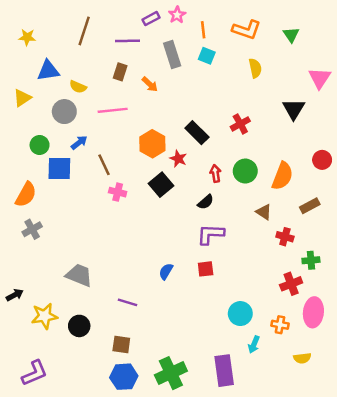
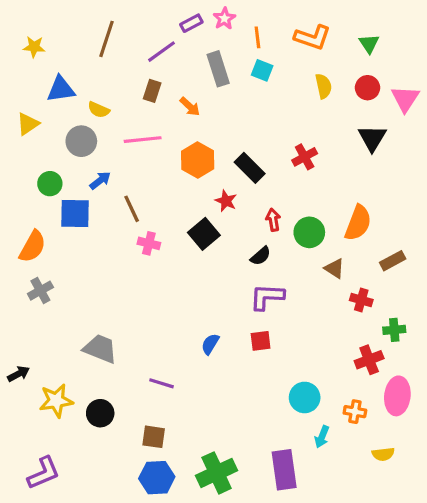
purple line: (128, 41) -> (161, 52), turned -35
orange hexagon: (152, 144) -> (198, 160), moved
red circle: (322, 160) -> (367, 88), moved
green circle: (245, 171) -> (309, 232), moved

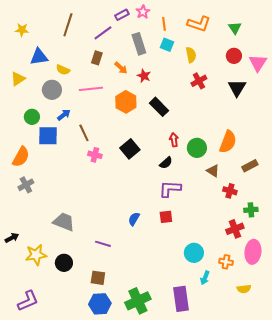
yellow semicircle: (323, 86) -> (191, 55), moved
red cross: (305, 157) -> (199, 81), moved
red star: (226, 201) -> (144, 76), moved

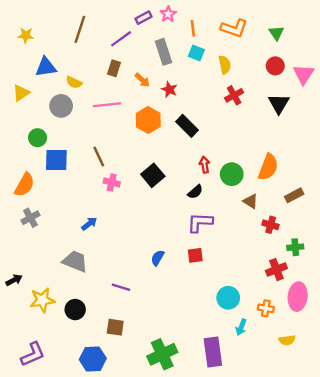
blue arrow: (64, 115) -> (89, 224), moved
blue hexagon: (100, 304) -> (93, 359), moved

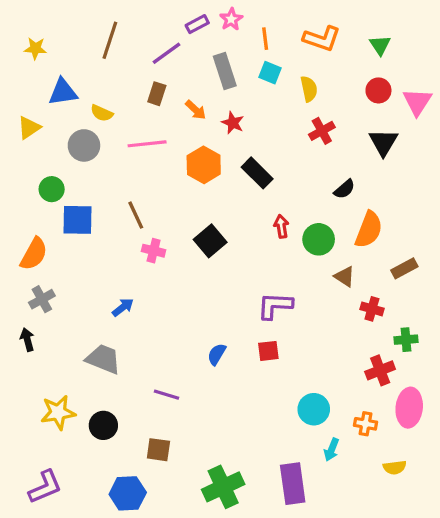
black semicircle: (195, 192) -> (344, 189), moved
black arrow: (14, 280) -> (27, 340), moved, turned -77

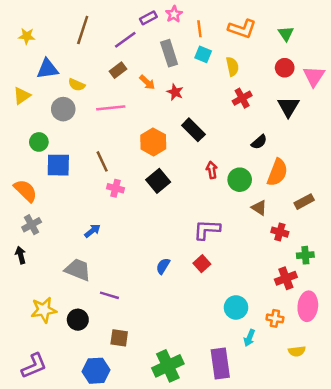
brown rectangle: (157, 94) -> (118, 70), turned 35
orange hexagon: (204, 165) -> (153, 142), moved
orange semicircle: (34, 254) -> (25, 191), turned -75
red square: (268, 351) -> (202, 264), turned -35
purple line: (166, 395) -> (109, 295), moved

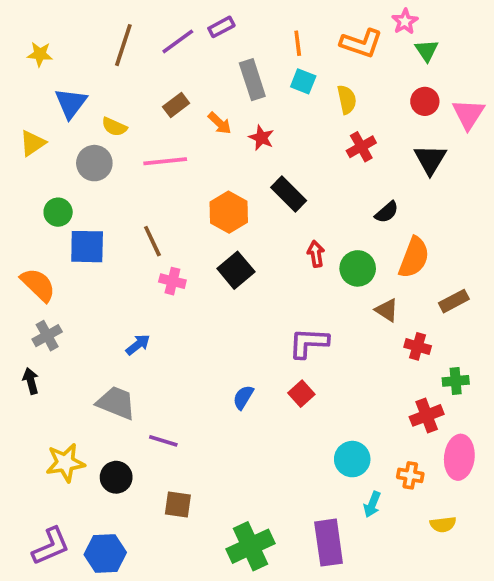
pink star: (174, 14) -> (405, 21), moved
purple line: (125, 40) -> (178, 41), moved
blue triangle: (47, 69) -> (71, 103), turned -45
blue hexagon: (96, 371) -> (105, 553), moved

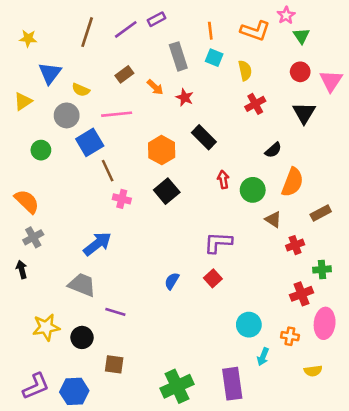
blue square: (87, 247) -> (90, 142), moved, turned -32
blue arrow: (138, 345) -> (97, 244), size x1.6
red cross: (418, 346) -> (295, 245), turned -36
brown square: (178, 504) -> (114, 364), moved

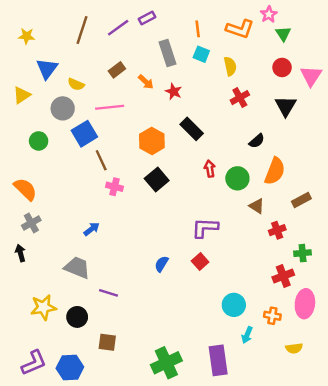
blue arrow: (97, 244) -> (92, 229), size x0.6

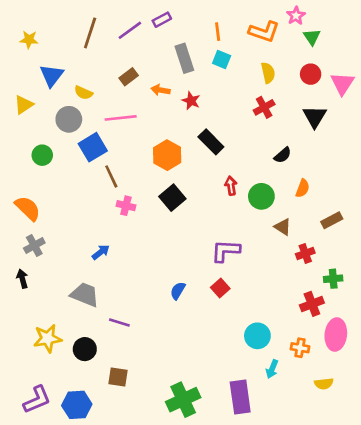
yellow semicircle: (230, 66) -> (268, 73), moved
orange arrow: (146, 82) -> (160, 90), turned 147
orange semicircle: (275, 171) -> (303, 188), size x0.6

